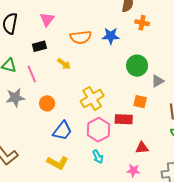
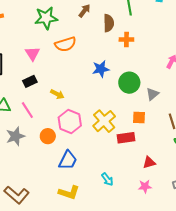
blue star: (111, 36) -> (101, 69), moved
orange semicircle: (81, 37) -> (65, 44), moved
yellow cross: (92, 98) -> (104, 121), moved
pink hexagon: (98, 130) -> (70, 122), moved

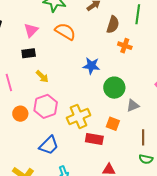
orange semicircle: (65, 44) -> (65, 31), turned -150
black rectangle: (30, 81) -> (29, 53), moved
blue trapezoid: (68, 160) -> (49, 145), moved

